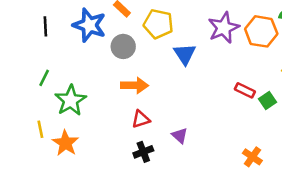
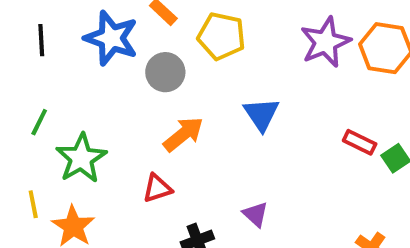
blue triangle: (185, 54) -> (261, 114), moved
orange arrow: (135, 85) -> (183, 134), turned -40
red triangle: (141, 119) -> (157, 188), moved

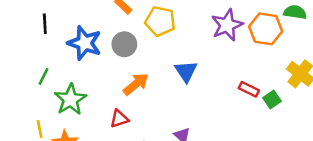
blue star: (111, 38) -> (85, 43), moved

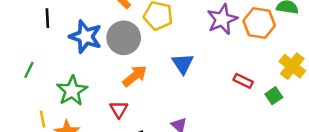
gray circle: (124, 44) -> (124, 38), size x1.4
green line: (43, 76) -> (29, 70), moved
green square: (272, 99) -> (274, 96), moved
red triangle: (119, 119) -> (119, 109), turned -42

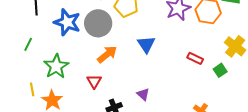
green line: (29, 70) -> (28, 44), moved

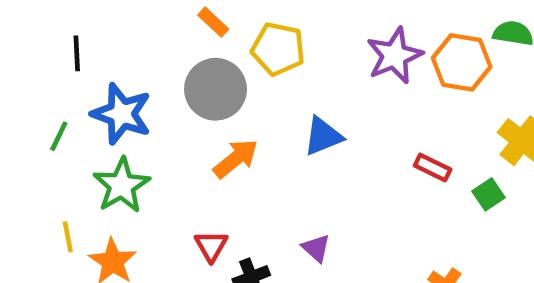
blue star: (67, 22) -> (122, 114), moved
blue triangle: (146, 44) -> (323, 136), turned 42
red triangle: (94, 81) -> (211, 246), moved

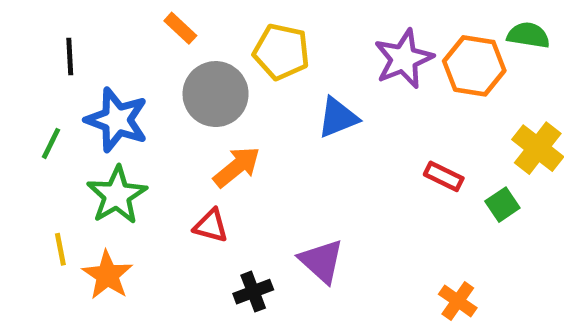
orange rectangle: (213, 22) -> (180, 28), moved
blue triangle: (323, 136) -> (338, 118), moved
red triangle: (211, 246) -> (211, 226), moved, turned -45
purple triangle: (316, 248) -> (321, 261), size x1.5

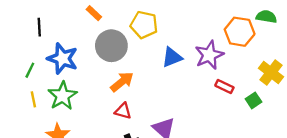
purple star: (404, 59) -> (209, 55), moved
red triangle: (211, 226) -> (123, 111), moved
yellow line: (60, 249) -> (33, 99), moved

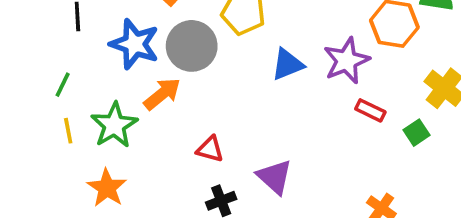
blue star: (62, 59) -> (135, 44), moved
orange arrow: (122, 82) -> (162, 94), moved

